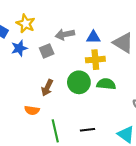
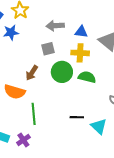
gray square: (47, 51) -> (48, 49), moved
orange semicircle: (32, 110) -> (15, 92), size x1.5
black line: (88, 130) -> (77, 117), moved

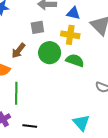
black line: (77, 117) -> (30, 126), moved
cyan triangle: (99, 126) -> (81, 123), moved

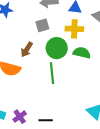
green line: (16, 93) -> (52, 73), moved

